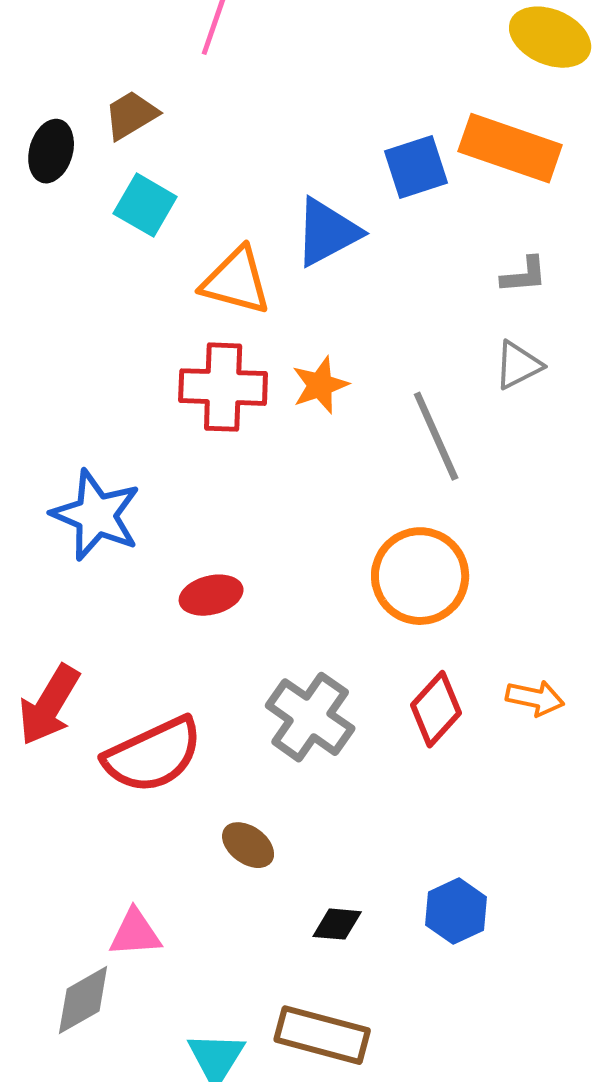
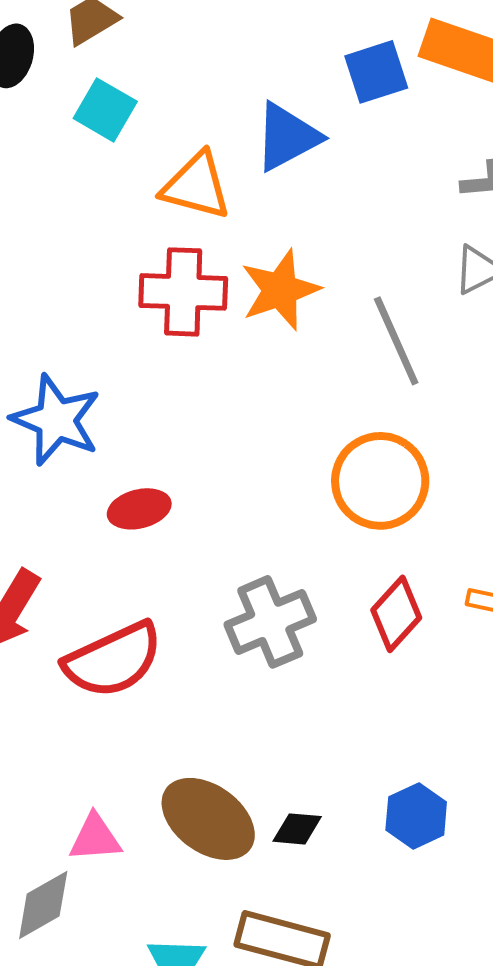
orange star: (320, 385) -> (280, 290), size x1.4
red ellipse: (211, 595) -> (139, 509), moved
gray cross: (310, 717) -> (270, 622), turned 32
brown ellipse: (248, 845) -> (208, 819), moved, size x1.8

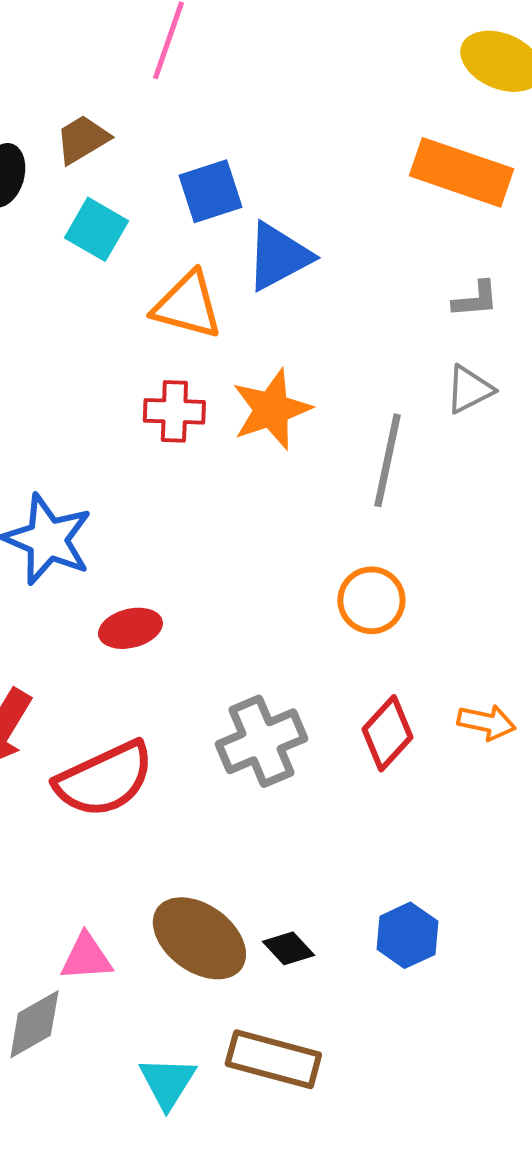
blue square: (376, 72) -> (210, 191), moved
red cross: (183, 292) -> (174, 411), size x0.7
gray line: (396, 341) -> (387, 460), turned 36
orange circle: (380, 481) -> (371, 600), size x0.7
black diamond: (297, 829) -> (288, 948), turned 42

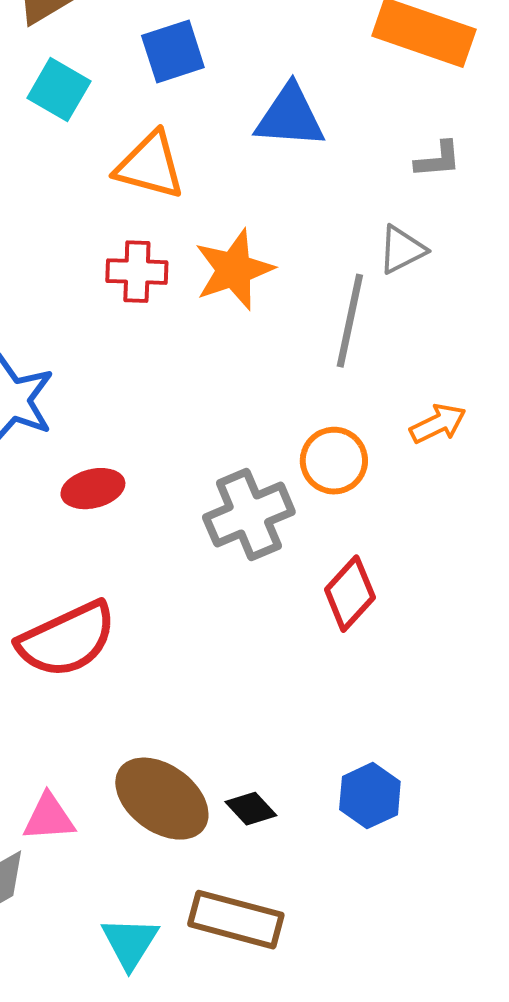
blue triangle: (278, 256) -> (290, 117), moved, turned 32
gray triangle: (469, 389) -> (402, 250), moved
orange arrow: (486, 722) -> (438, 424), moved, turned -38
gray cross: (261, 741) -> (249, 515), moved

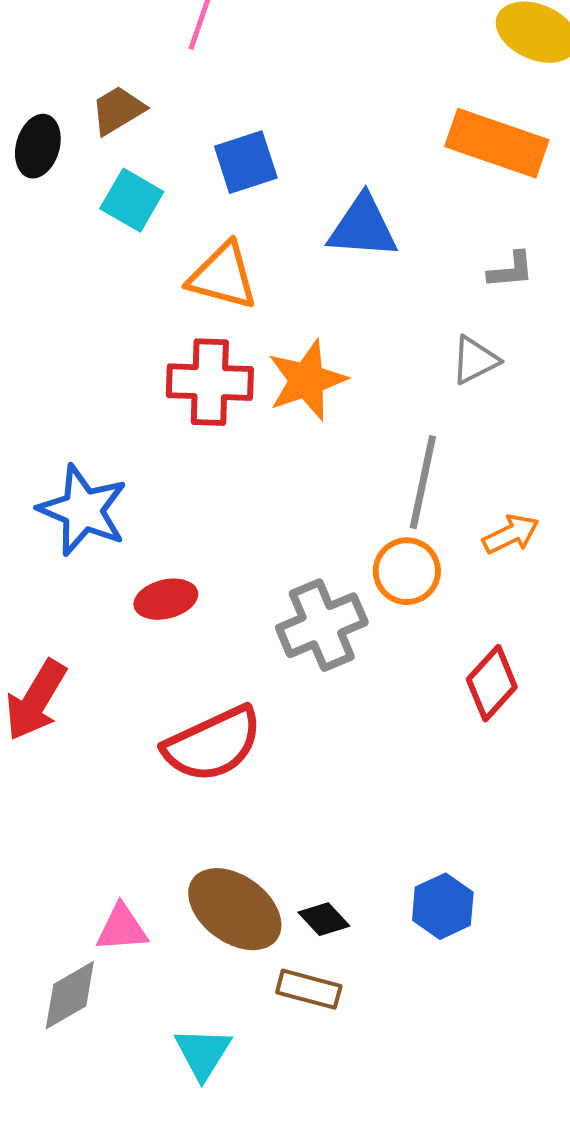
red cross: (137, 272) -> (210, 382), size x1.4
gray line: (350, 321) -> (423, 482), moved
red diamond: (350, 594) -> (492, 683), moved
red semicircle: (67, 640) -> (213, 744), moved
brown rectangle: (236, 920) -> (309, 989), moved, size x0.7

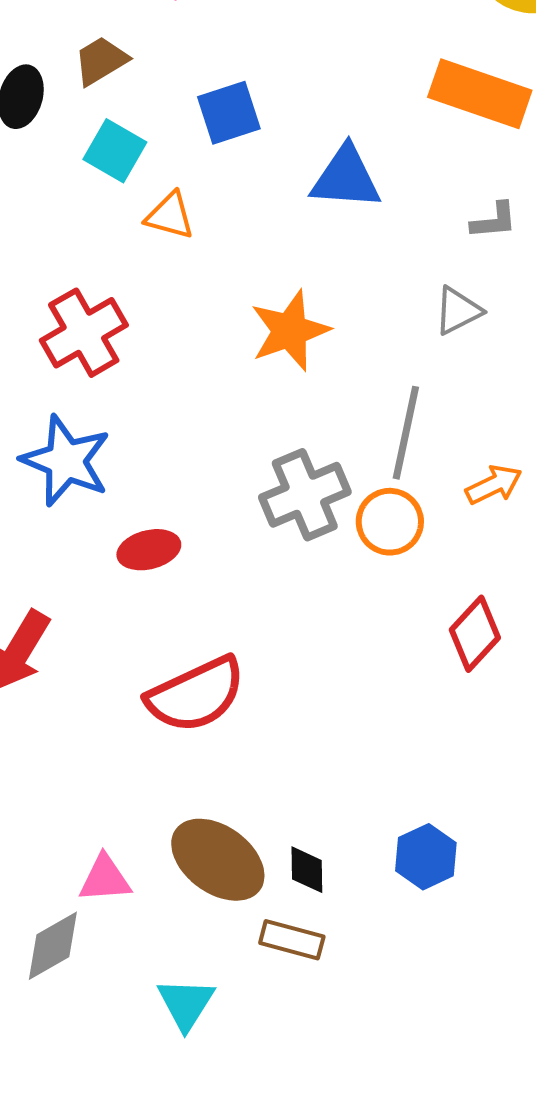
orange triangle: (223, 276) -> (170, 216), moved, size x0.7
red cross: (210, 382) -> (84, 333), moved, turned -32
gray cross: (322, 625) -> (305, 495), moved
black diamond: (324, 919) -> (307, 870), turned 42

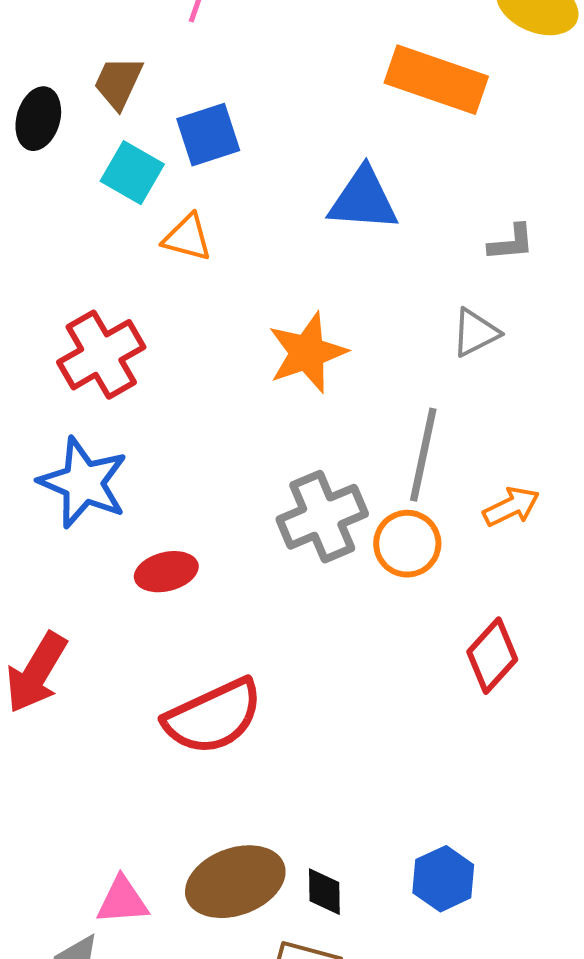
brown trapezoid: (101, 61) -> (118, 83), turned -34
orange rectangle: (480, 94) -> (436, 80), moved
blue square: (229, 113) -> (208, 135), moved
brown ellipse: (218, 860) -> (235, 882), turned -56

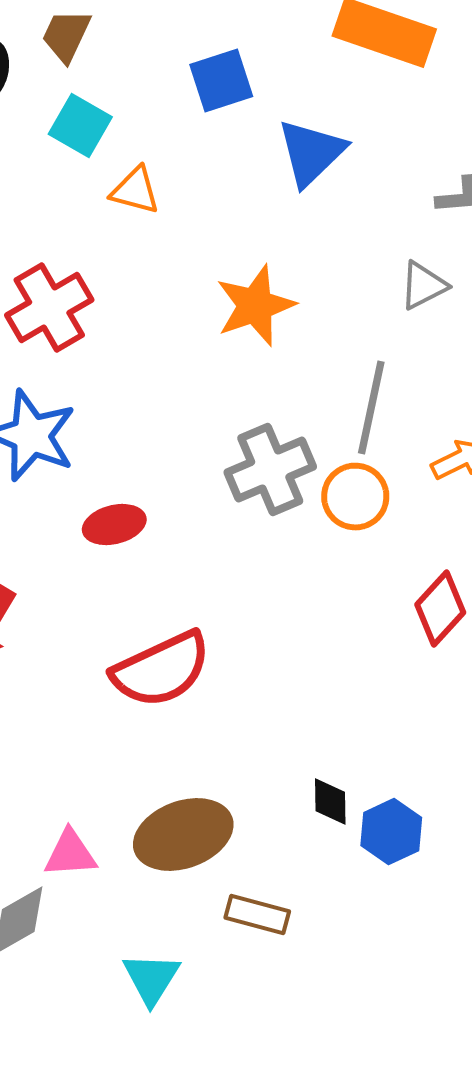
blue square: (208, 135) -> (221, 81), moved
blue triangle: (363, 200) -> (311, 153), turned -48
black diamond: (324, 892) -> (330, 802), moved

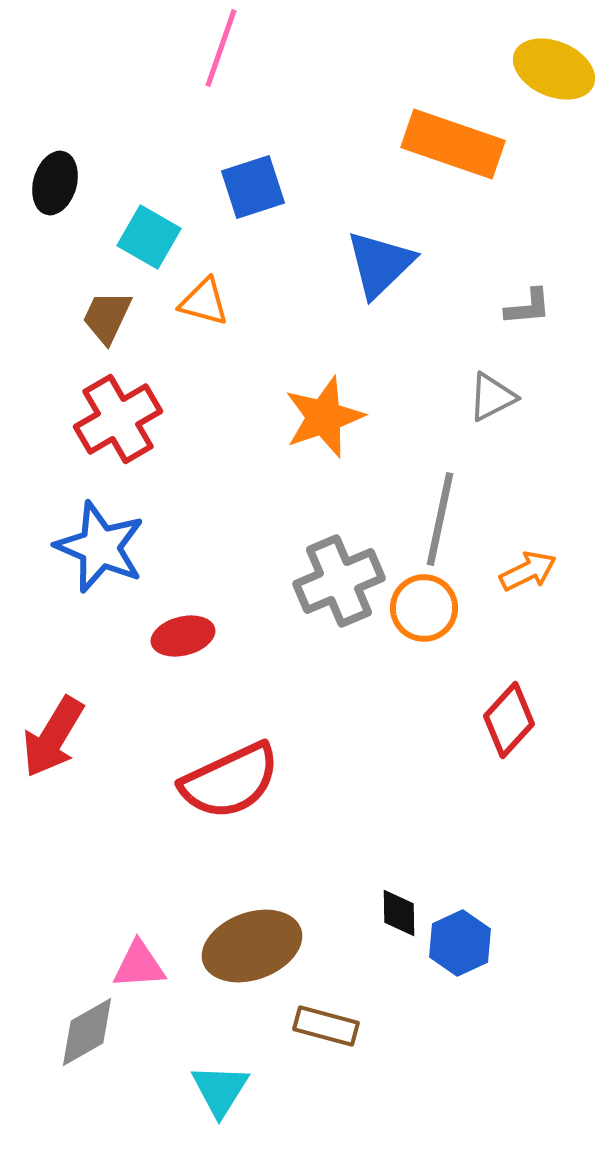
brown trapezoid: (66, 36) -> (107, 317), moved
blue square: (221, 81) -> (253, 187), moved

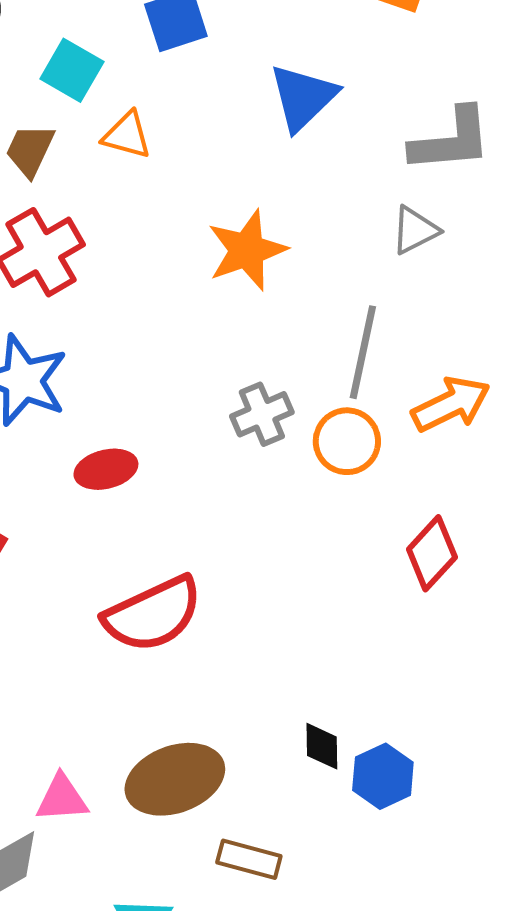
gray L-shape: (528, 307) -> (451, 140), size x1.8
orange arrow: (528, 571) -> (451, 404), size x1.4
gray cross: (339, 581) -> (262, 414), size x0.7

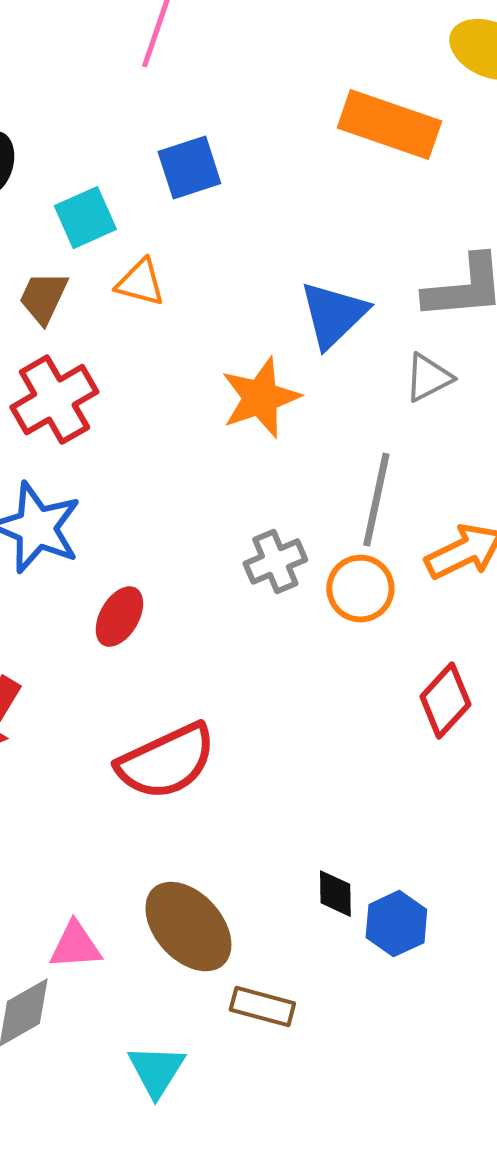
cyan square: (72, 70) -> (85, 218), turned 36
blue triangle: (303, 97) -> (333, 315), moved
red ellipse: (106, 469) -> (119, 617), turned -46
brown ellipse: (175, 779) -> (188, 927), turned 68

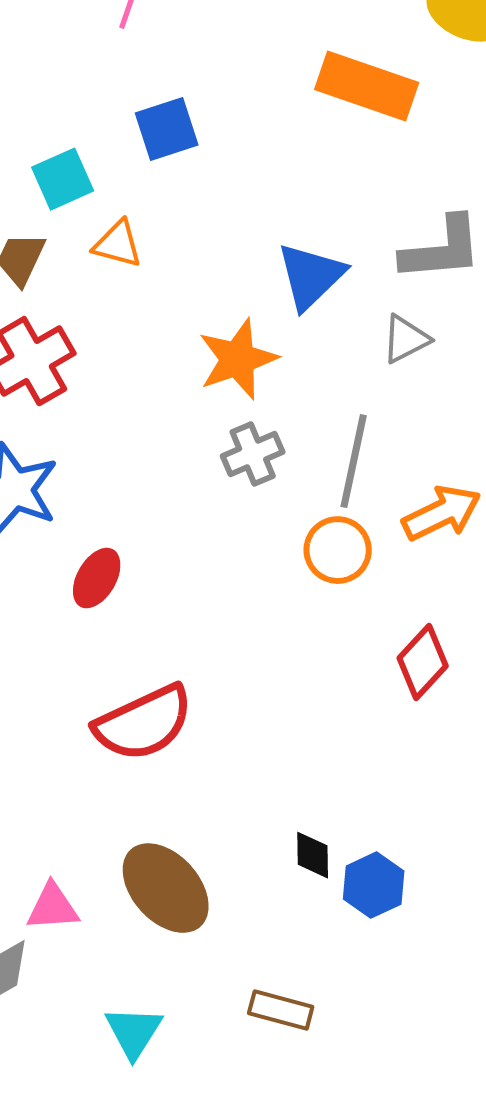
gray cross: (275, 562) -> (253, 454), moved
brown rectangle: (262, 1007) -> (281, 1010), moved

